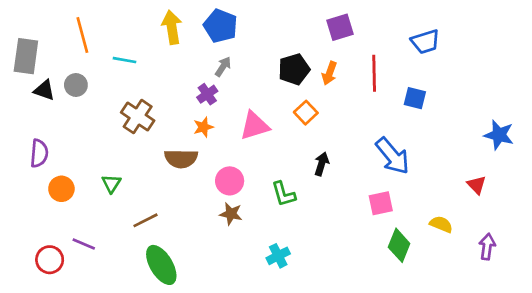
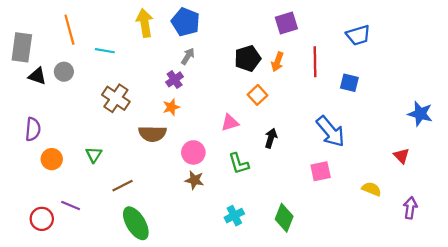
pink triangle: (255, 126) -> (230, 123), moved, size x0.7
green diamond: (399, 245) -> (284, 218), moved

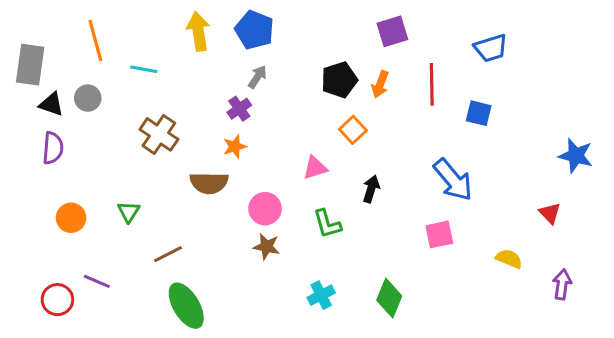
purple semicircle: (33, 129) -> (53, 148), moved

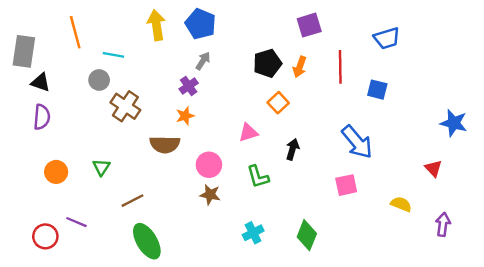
gray circle: (88, 98) -> (99, 80), moved

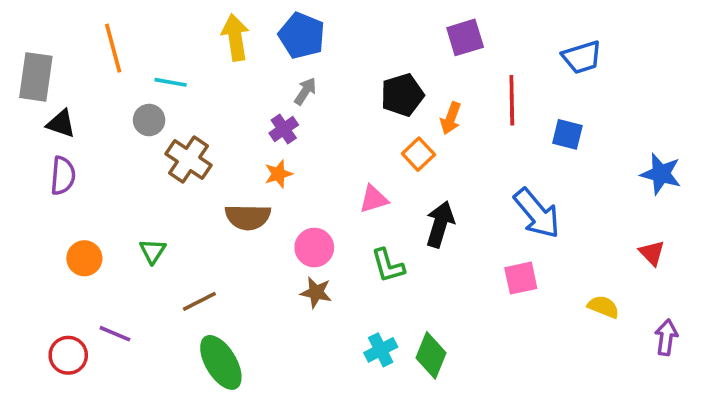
orange arrow: (300, 67) -> (451, 118), moved
blue star: (454, 123) -> (661, 174), moved
black arrow: (293, 149) -> (440, 224), size x1.4
green diamond: (307, 235) -> (431, 355), moved

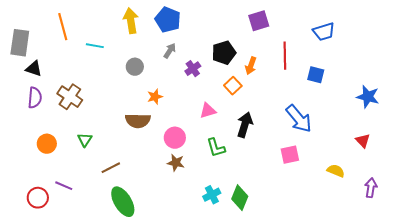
gray circle: (149, 120) -> (135, 67), moved
purple cross: (284, 129) -> (193, 69), moved
brown cross: (189, 160) -> (70, 97), moved

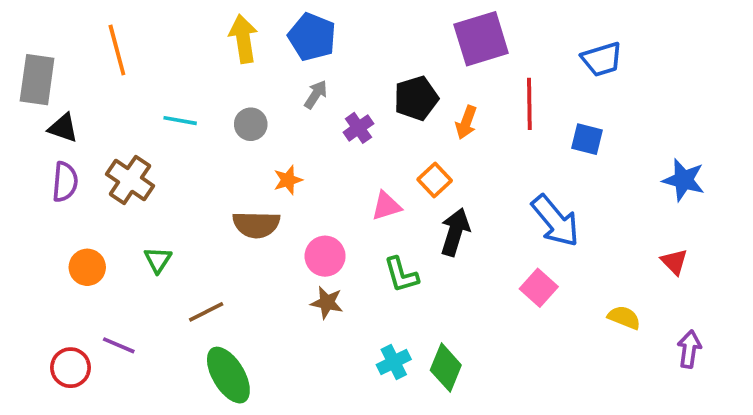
purple square: (259, 21) -> (481, 39), size x1.4
cyan line: (95, 46) -> (180, 121), moved
orange square: (233, 86) -> (435, 180), moved
pink square: (290, 155) -> (539, 288), turned -36

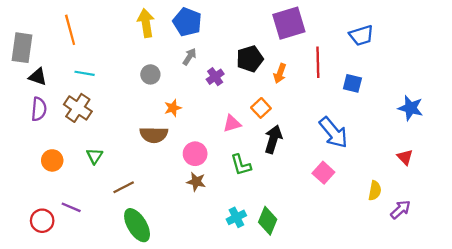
cyan line: (180, 121) -> (85, 73), moved
yellow semicircle: (624, 317) -> (375, 191), turned 78
purple arrow: (689, 349) -> (400, 210), moved, turned 40

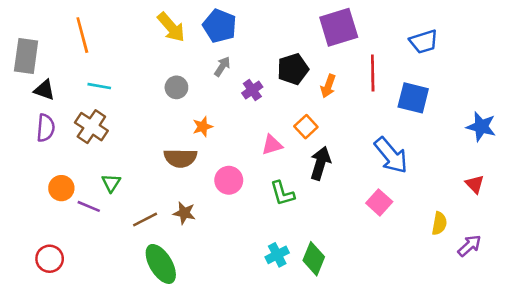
yellow arrow: (146, 23) -> (171, 27), turned 148
blue square: (352, 83) -> (413, 98), size x1.4
brown star: (196, 182) -> (184, 213), moved
purple line: (71, 207) -> (89, 206), moved

